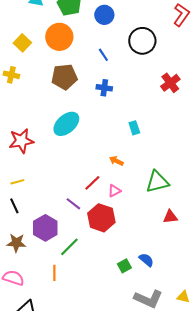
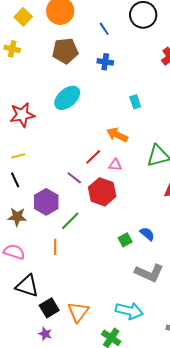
orange arrow: (116, 161) -> (117, 135), size x1.5
pink triangle: (114, 191) -> (115, 165), turned 32

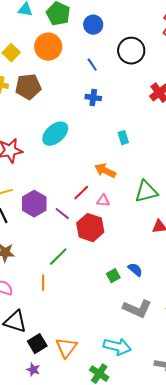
brown pentagon: (65, 51) -> (28, 87), moved
purple hexagon: (46, 202) -> (34, 204), moved

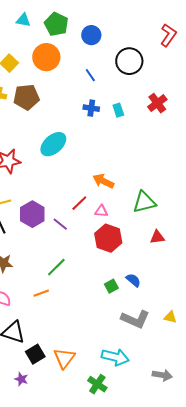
cyan rectangle: (123, 138) -> (118, 110), moved
red hexagon: (90, 228) -> (108, 238), moved
orange line: (43, 283) -> (41, 293), turned 70
purple star: (33, 370) -> (21, 379), moved

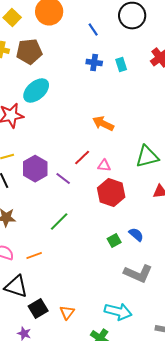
cyan ellipse: (53, 144) -> (36, 90), moved
orange arrow: (103, 181) -> (103, 124), moved
orange line: (41, 293) -> (34, 256), moved
orange triangle: (64, 358) -> (67, 312), size x0.7

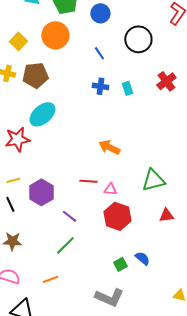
red line: (82, 158) -> (88, 181), turned 48
purple line: (63, 178) -> (69, 216), moved
orange line: (34, 256) -> (50, 279), moved
gray L-shape: (138, 274) -> (109, 297), moved

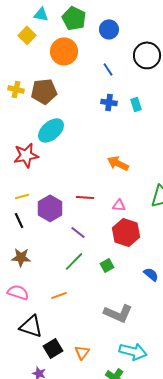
yellow square: (18, 41) -> (27, 35), moved
red line: (88, 181) -> (85, 197), moved
green square: (120, 264) -> (107, 265), moved

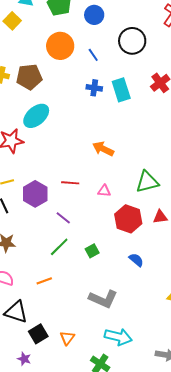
orange circle: (64, 51) -> (60, 46), moved
cyan rectangle: (136, 104) -> (121, 90), size x1.6
red hexagon: (126, 232) -> (128, 219), moved

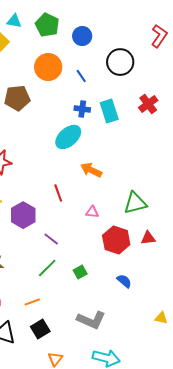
cyan ellipse: (36, 116) -> (68, 137), moved
red line: (70, 183) -> (58, 193), moved, turned 66
black square: (38, 334) -> (40, 329), moved

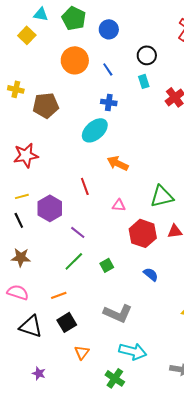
black circle: (120, 62) -> (147, 55), size x0.7
brown pentagon: (17, 98) -> (46, 105), moved
cyan rectangle: (109, 111) -> (144, 81), moved, size x0.6

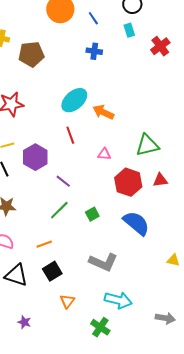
cyan ellipse: (95, 130) -> (74, 100), moved
blue semicircle: (151, 274) -> (136, 223), size x1.8

